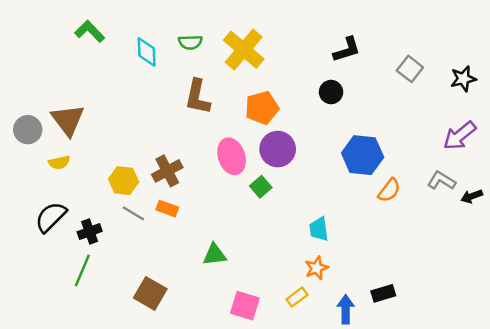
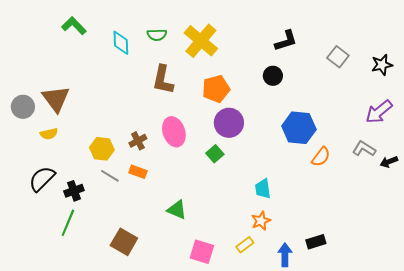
pink ellipse: (232, 156) -> (174, 132), moved
brown cross: (167, 171) -> (138, 141), size x0.7
green triangle: (215, 255) -> (177, 210), turned 30

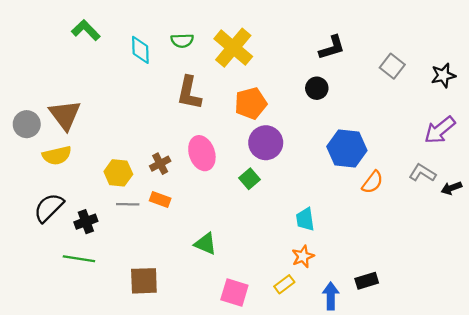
yellow semicircle: (49, 134) -> (57, 155), size x1.4
gray line: (110, 176) -> (128, 204), turned -30
green line: (68, 223) -> (79, 259), turned 76
brown square: (124, 242) -> (144, 281), turned -32

